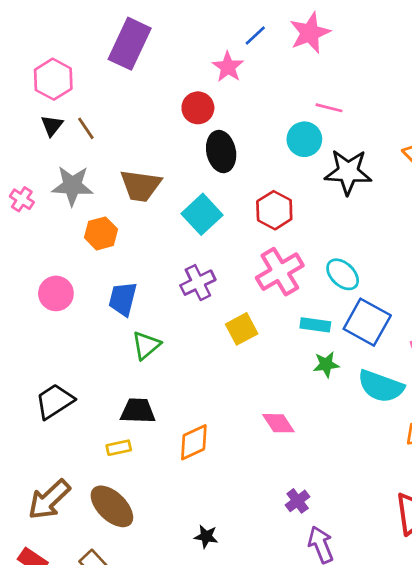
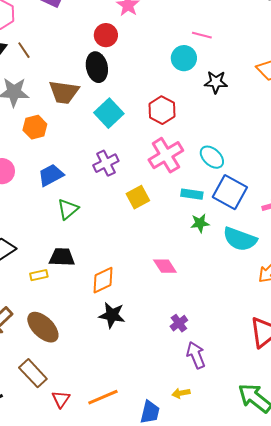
black ellipse: (221, 152) -> (97, 67), moved
black star: (348, 172) -> (216, 82), size x0.7
blue trapezoid: (123, 299) -> (51, 175), turned 48
yellow rectangle: (119, 448) -> (39, 275), moved
black star: (206, 536) -> (112, 315), moved, size x1.5

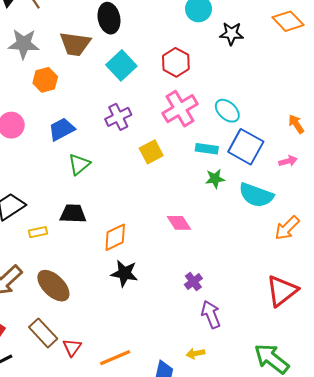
yellow rectangle: (39, 275) -> (38, 232), moved
red triangle: (61, 399) -> (72, 347), moved

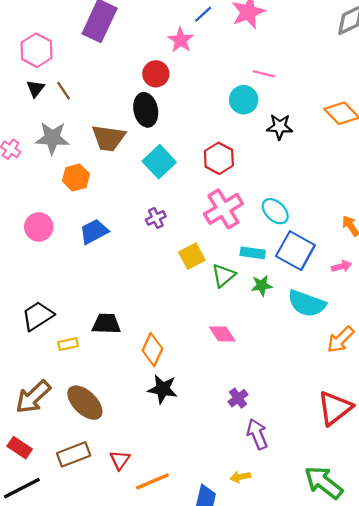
purple cross: (118, 117) -> (156, 218), size x0.7
green triangle: (79, 164) -> (223, 275), moved
orange diamond: (115, 237) -> (152, 350), turned -40
brown rectangle: (43, 333) -> (74, 454), turned -68
red triangle: (72, 347) -> (120, 460), moved

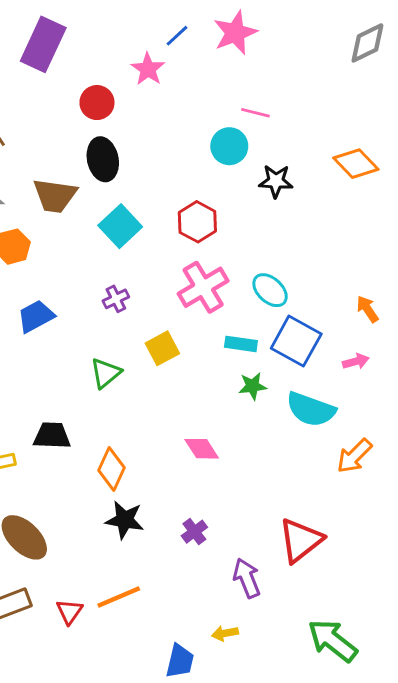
red circle: (156, 74) -> (97, 103), moved
green triangle: (223, 275) -> (106, 373), moved
purple cross: (238, 398) -> (194, 532), moved
red triangle: (335, 408) -> (301, 540), moved
orange line: (152, 481) -> (119, 597), moved

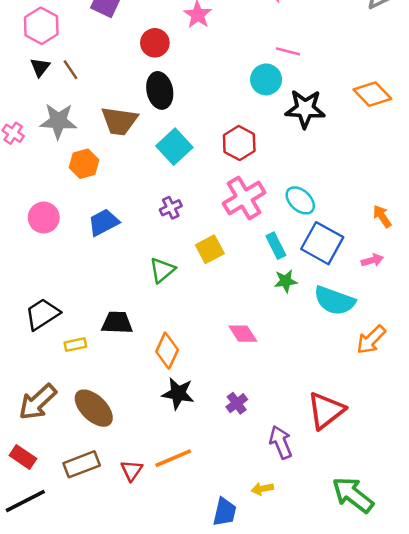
black star: (276, 181) -> (305, 109), size x1.4
cyan rectangle: (241, 344) -> (276, 246), turned 55

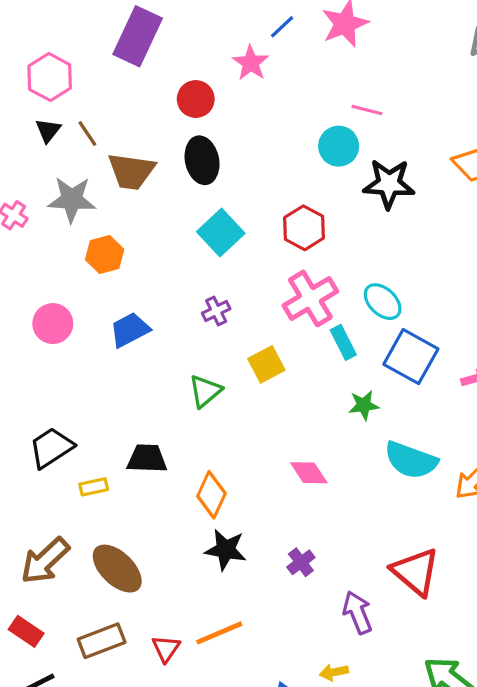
brown trapezoid: (119, 121) -> (131, 171), moved
cyan rectangle: (276, 246) -> (343, 342), moved
cyan semicircle: (334, 301) -> (411, 460), moved
red triangle: (326, 411) -> (416, 572), turned -42

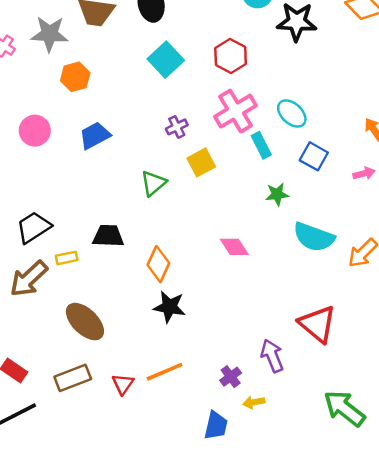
purple cross: (216, 311) -> (177, 127), moved
blue square: (411, 357) -> (314, 156), size x0.7
brown arrow: (45, 561) -> (29, 279), moved
purple cross: (301, 562) -> (231, 377), moved

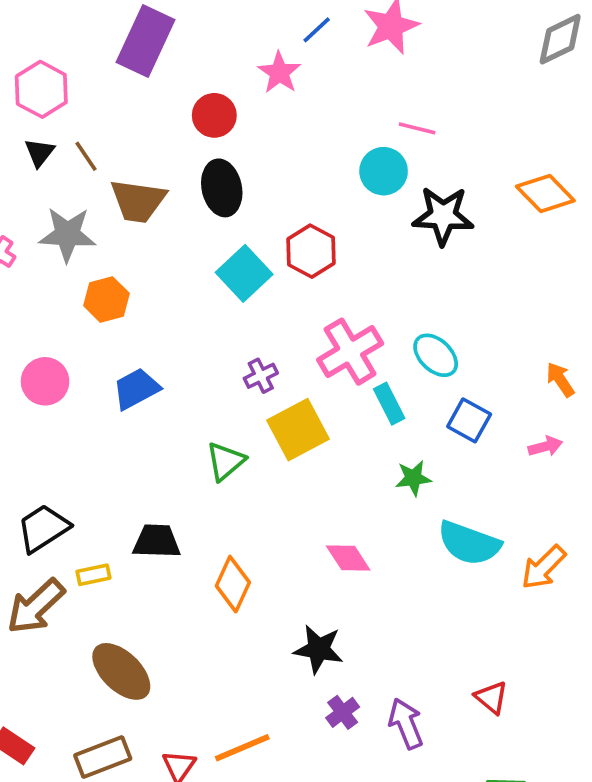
red hexagon: (231, 56) -> (311, 251), moved
yellow square: (201, 162) -> (298, 430), size x1.4
black star: (169, 307) -> (318, 649), moved
red triangle: (317, 324) -> (491, 697), moved, size x0.6
purple cross: (231, 377) -> (343, 712), moved

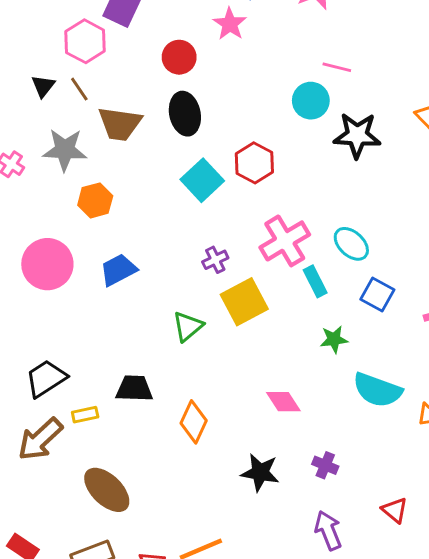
pink hexagon: (41, 89) -> (85, 41), moved
pink circle: (45, 381) -> (47, 264), size x1.4
purple cross: (343, 712) -> (325, 465), moved, turned -30

